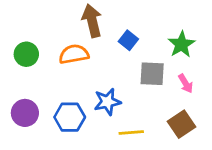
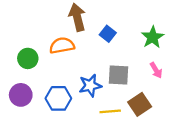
green circle: (26, 54) -> (28, 58), moved
gray square: (152, 74) -> (118, 75), moved
brown square: (181, 124) -> (140, 104), moved

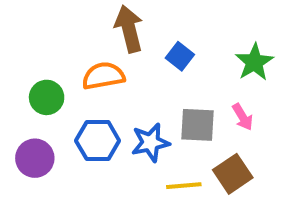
pink arrow: (156, 70) -> (243, 117), moved
blue hexagon: (58, 98) -> (98, 141), moved

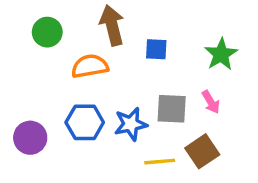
blue square: (180, 56) -> (156, 49), turned -35
green circle: (47, 97) -> (47, 32), moved

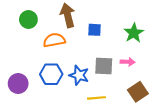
pink arrow: (211, 102) -> (128, 62), turned -56
blue star: (131, 124) -> (79, 75), turned 30
brown square: (202, 151) -> (138, 92), moved

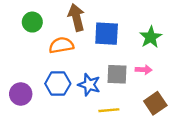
blue square: (95, 30) -> (107, 34), size x1.6

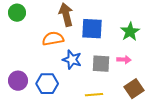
green circle: (32, 22) -> (17, 13), moved
blue hexagon: (58, 84) -> (47, 84), moved
blue star: (89, 85) -> (72, 60), moved

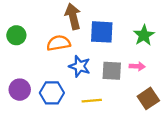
green circle: (17, 13) -> (16, 35), moved
yellow line: (94, 95) -> (92, 101), moved

